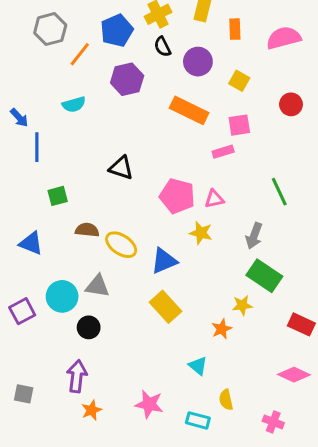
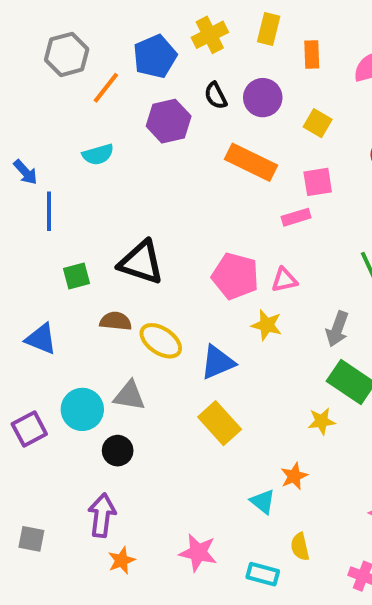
black semicircle: (162, 47) -> (216, 96), moved
black triangle: (121, 168) -> (141, 262), moved, size x1.4
orange star: (222, 329) -> (294, 476), moved

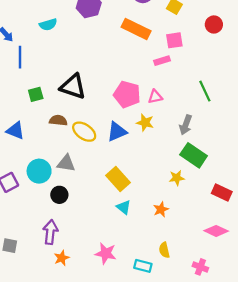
blue triangle: (218, 362) -> (117, 132), moved
cyan triangle: (263, 502) -> (124, 207), moved

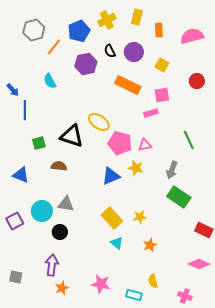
cyan semicircle: (48, 24) -> (50, 81), turned 77
yellow ellipse: (84, 132) -> (99, 122), moved
yellow star: (177, 178) -> (140, 217), moved

